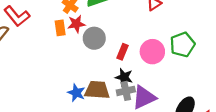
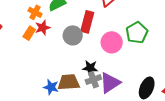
orange rectangle: (60, 28) -> (29, 33), turned 48
gray circle: (94, 38) -> (73, 35), moved
red rectangle: (122, 52) -> (87, 22), moved, size x1.5

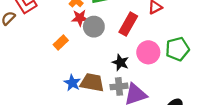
orange rectangle: (29, 33) -> (61, 43), moved
gray circle: (73, 35) -> (94, 27), moved
black star: (90, 68) -> (120, 62), moved

